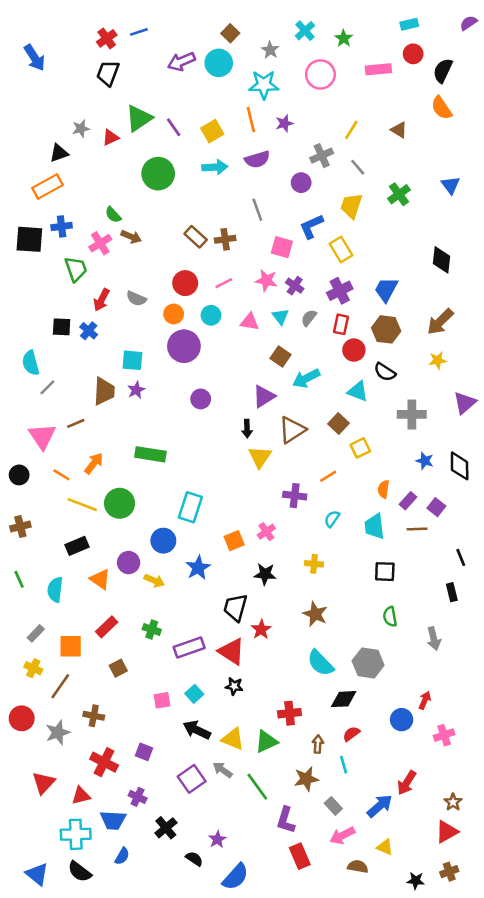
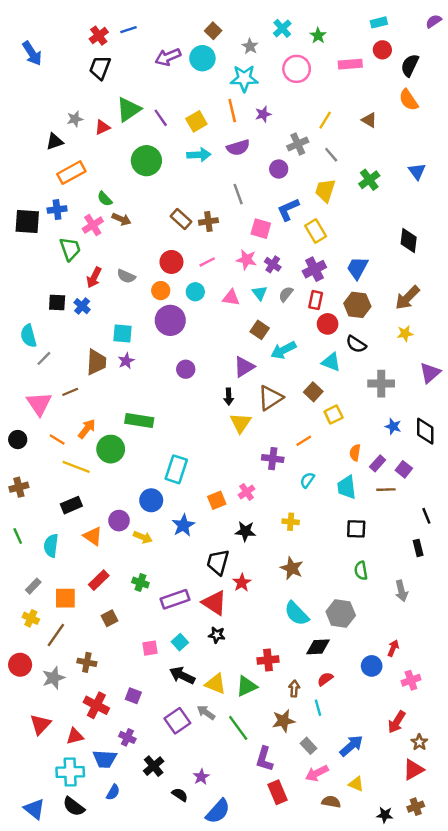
orange rectangle: (47, 186) -> (71, 173), moved
green circle: (120, 503) -> (111, 449), moved
red arrow: (407, 783) -> (397, 722), moved

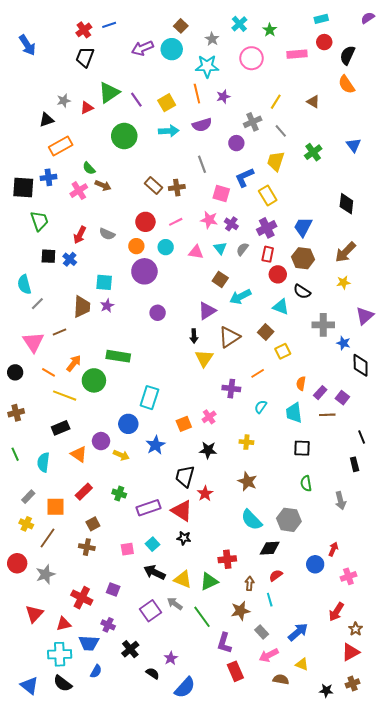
green trapezoid: (70, 249) -> (39, 221), moved
blue star: (393, 426) -> (343, 343), moved
brown cross: (87, 662) -> (87, 547), moved

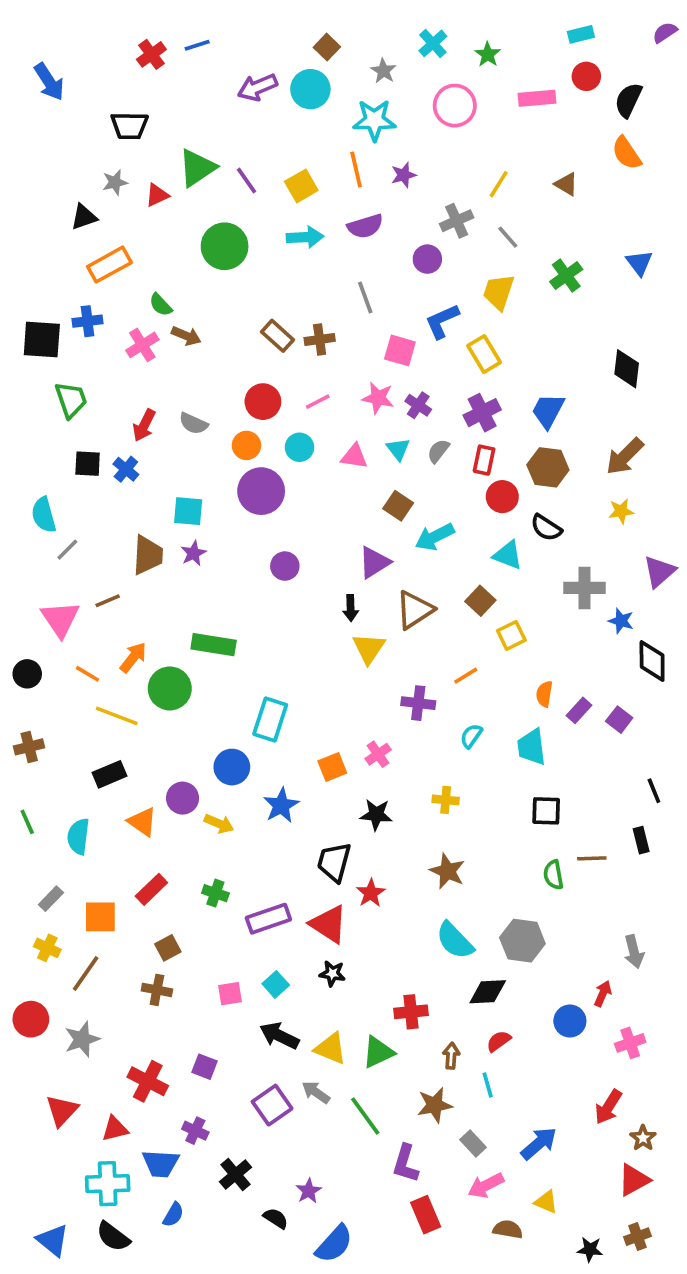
black trapezoid: (85, 57) -> (130, 126), moved, turned -110
brown line: (327, 415) -> (592, 858), moved
gray arrow: (340, 501) -> (634, 952), moved

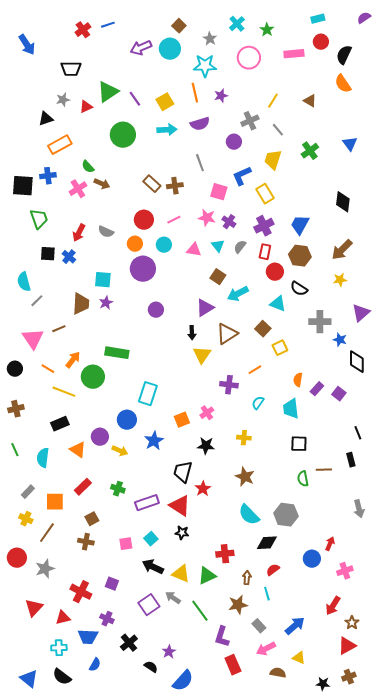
gray arrow: (634, 952) -> (359, 509), moved
cyan cross: (108, 1184) -> (59, 648), size x0.7

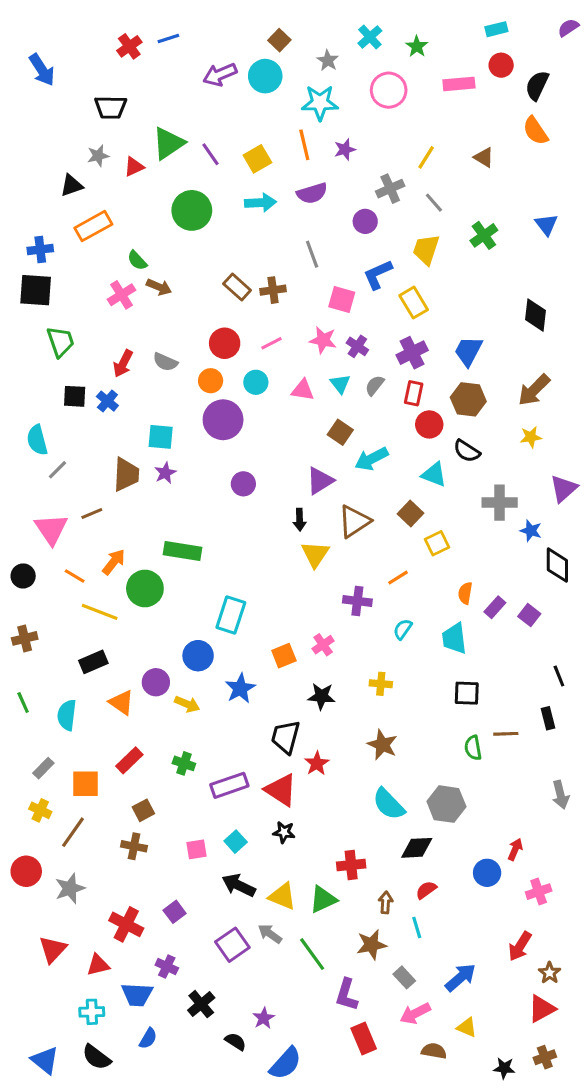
blue cross: (48, 176) -> (40, 249), moved
purple square: (112, 584) -> (175, 912), turned 32

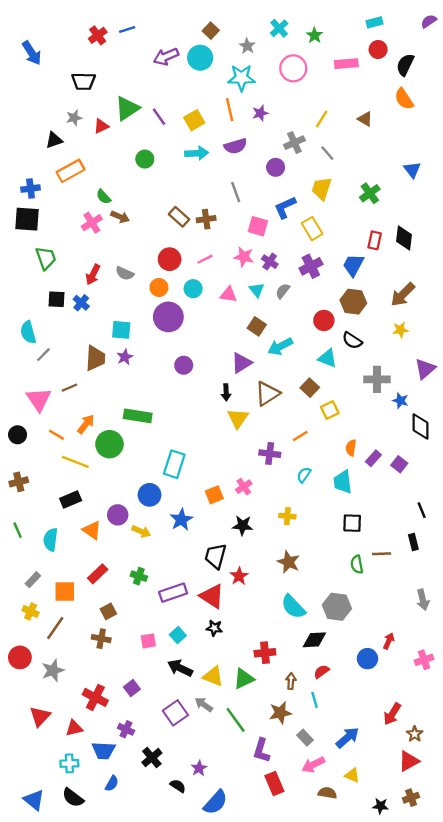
green circle: (192, 210) -> (145, 159), size x0.6
green cross: (484, 235) -> (370, 193), moved
red rectangle: (414, 393) -> (375, 240), moved
pink cross: (539, 892) -> (424, 660), moved

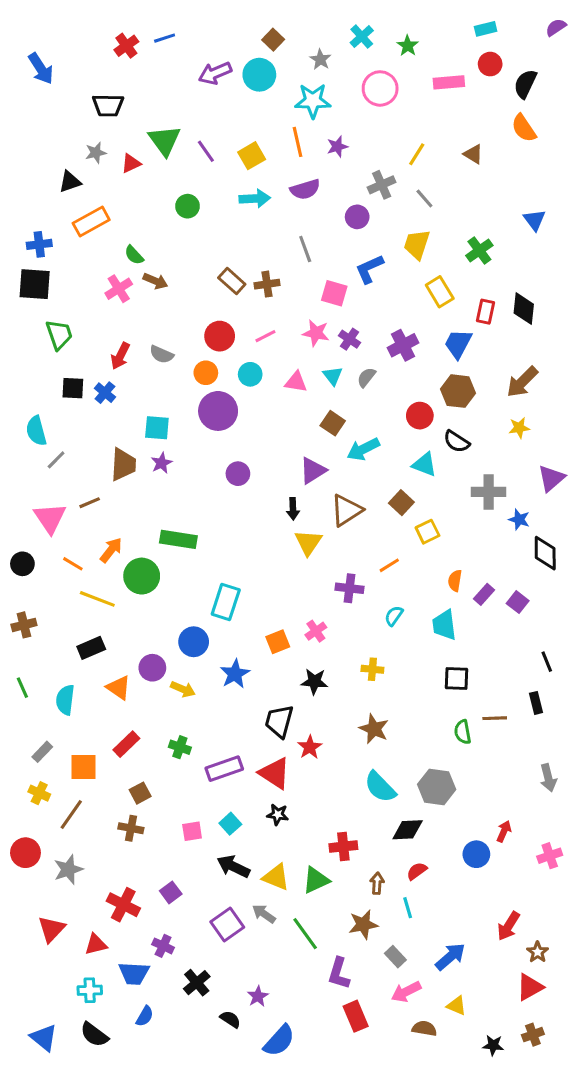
green triangle: (127, 108) -> (165, 140), turned -32
yellow rectangle: (312, 229) -> (440, 292), moved

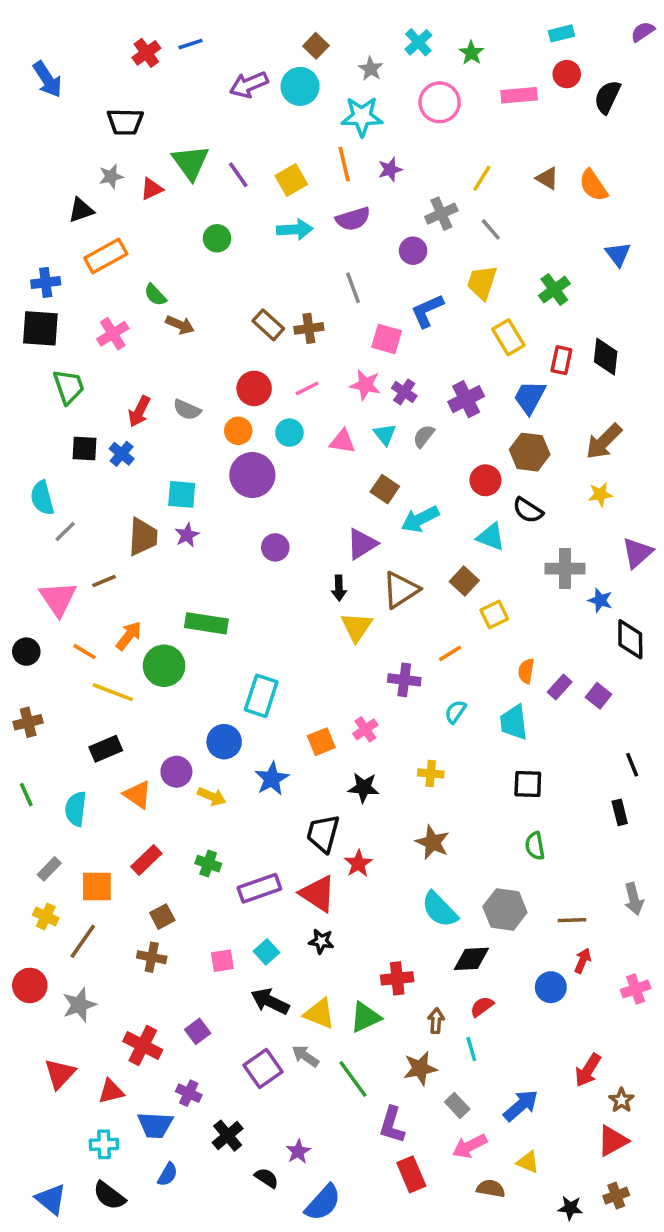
orange semicircle: (524, 128) -> (593, 185), moved
pink cross: (119, 289) -> (113, 334), moved
brown line: (495, 718) -> (572, 920), moved

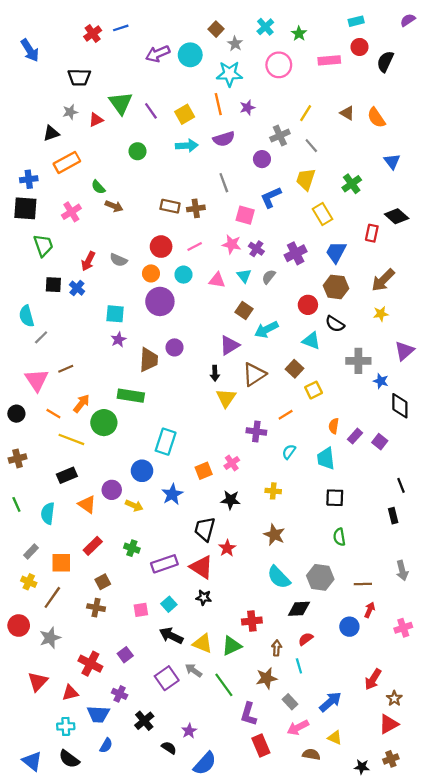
brown square: (316, 46) -> (216, 29), moved
brown rectangle: (268, 325) -> (170, 206), turned -30
black diamond: (606, 357) -> (397, 216), moved, turned -55
red rectangle: (561, 360) -> (372, 233), moved
brown trapezoid: (143, 537) -> (149, 360), moved

